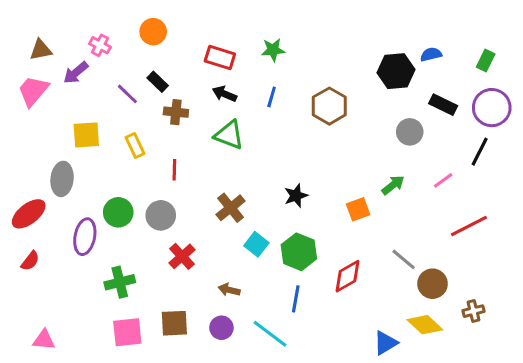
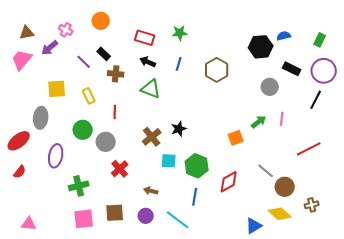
pink line: (443, 180) -> (282, 119), moved, turned -48
black star: (296, 196) -> (179, 129), moved
green circle: (118, 212) -> (83, 130), moved
cyan square: (256, 244) -> (169, 161), turned -35

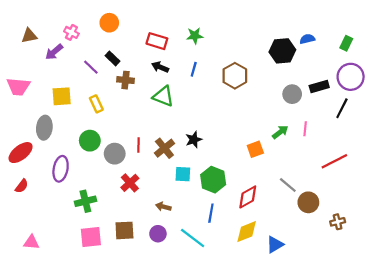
pink trapezoid: (22, 60) -> (18, 87), moved, turned -125
black rectangle: (292, 69) -> (319, 87), moved, turned -42
red line: (115, 112) -> (138, 145), moved
yellow diamond: (280, 214) -> (247, 232), moved, turned -65

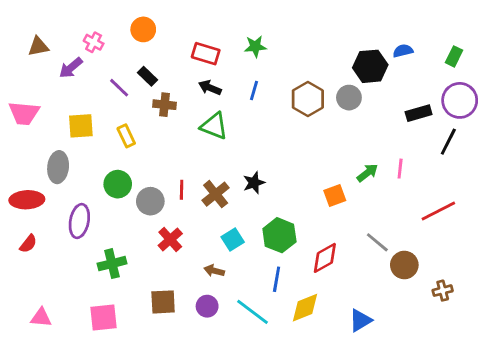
gray circle: (292, 94) -> (349, 98), moved
red ellipse: (21, 153) -> (27, 200), turned 35
cyan square: (183, 174) -> (233, 239), moved, turned -35
yellow diamond: (247, 232) -> (305, 308), moved
pink square: (91, 237) -> (103, 318), moved

